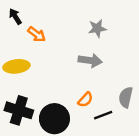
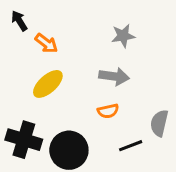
yellow ellipse: (16, 66) -> (48, 84), moved, turned -35
orange semicircle: (85, 100) -> (108, 111), moved, turned 35

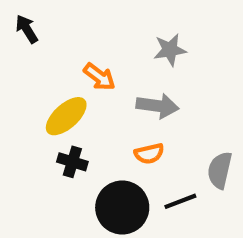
orange arrow: (46, 43) -> (99, 77), moved
black cross: (24, 140) -> (72, 162), moved, size x0.6
black circle: (69, 150) -> (122, 208), moved

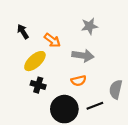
black arrow: (27, 29) -> (23, 32), moved

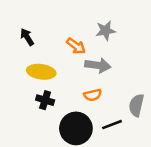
orange arrow: (52, 40) -> (76, 46), moved
yellow ellipse: (35, 61) -> (41, 72), turned 50

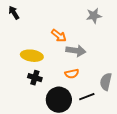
gray star: (106, 31) -> (94, 16), moved
black arrow: (27, 37) -> (14, 13), moved

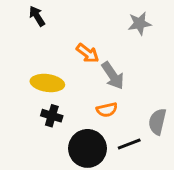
black arrow: (14, 13) -> (37, 16), moved
gray arrow: (76, 51) -> (113, 76), turned 48

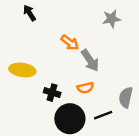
yellow ellipse: (47, 83) -> (22, 70), moved
black cross: (52, 116) -> (52, 93), moved

